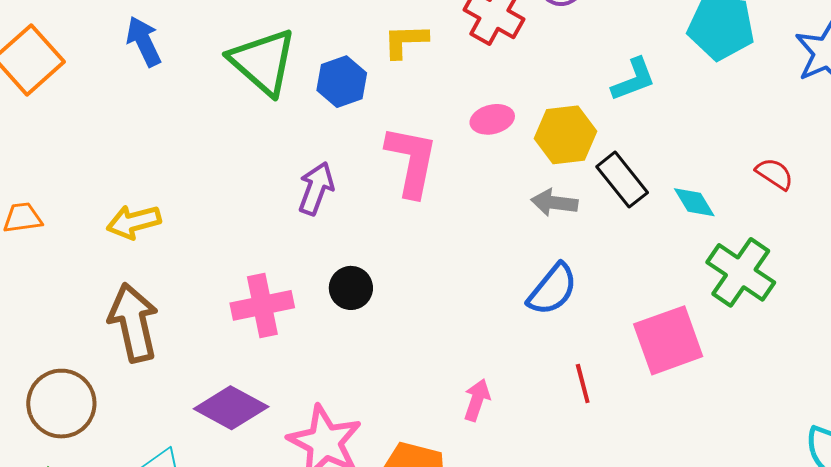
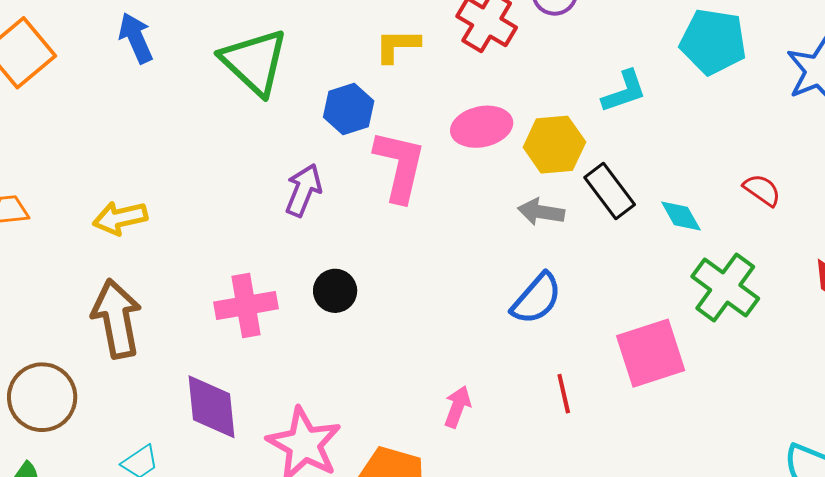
blue hexagon: (342, 82) -> (349, 109), moved
pink ellipse: (492, 119) -> (482, 127), size x1.4
purple diamond: (231, 408) -> (212, 407), turned 54

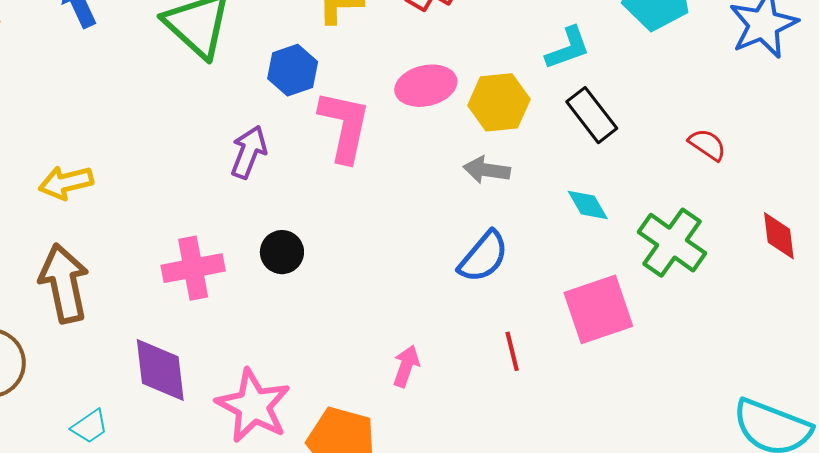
black rectangle: (610, 191) -> (592, 115), moved
cyan diamond: (681, 216) -> (588, 205), moved

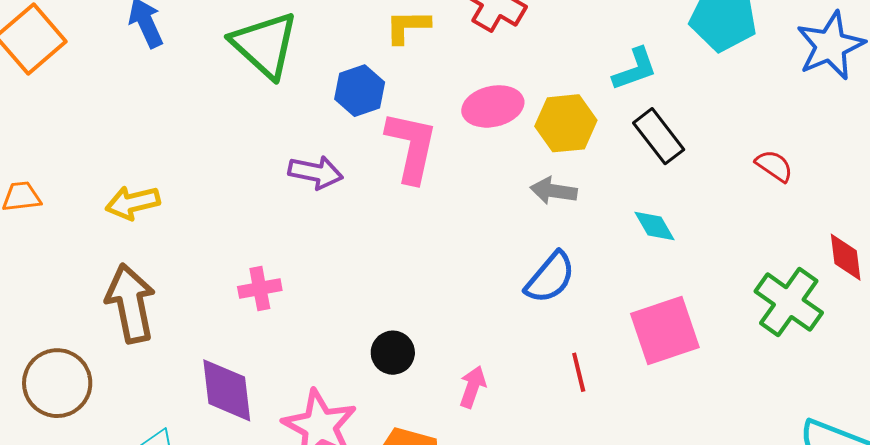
purple arrow: (249, 152) -> (316, 172), turned 80
green cross: (672, 243) -> (789, 302), moved
black circle: (282, 252) -> (393, 353), moved
pink cross: (193, 268) -> (260, 289), size x0.7

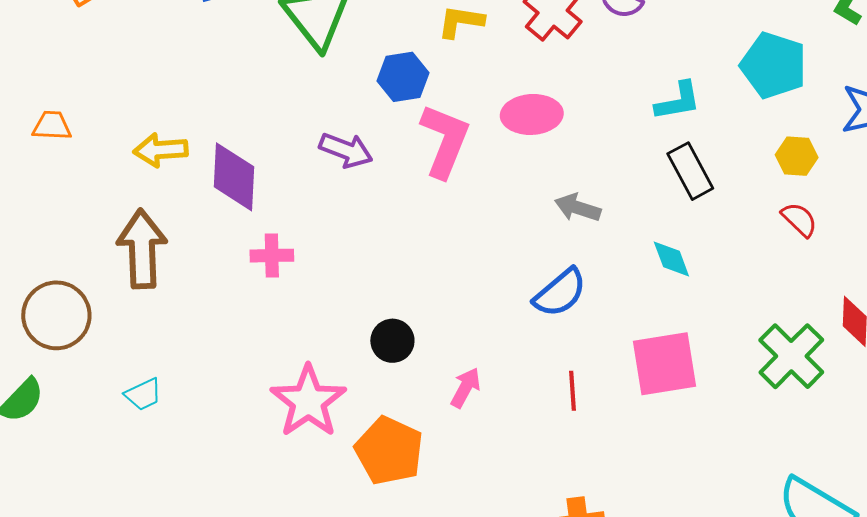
yellow hexagon: (566, 123) -> (797, 156), moved, size x0.7
purple diamond: (227, 390) -> (234, 177), moved

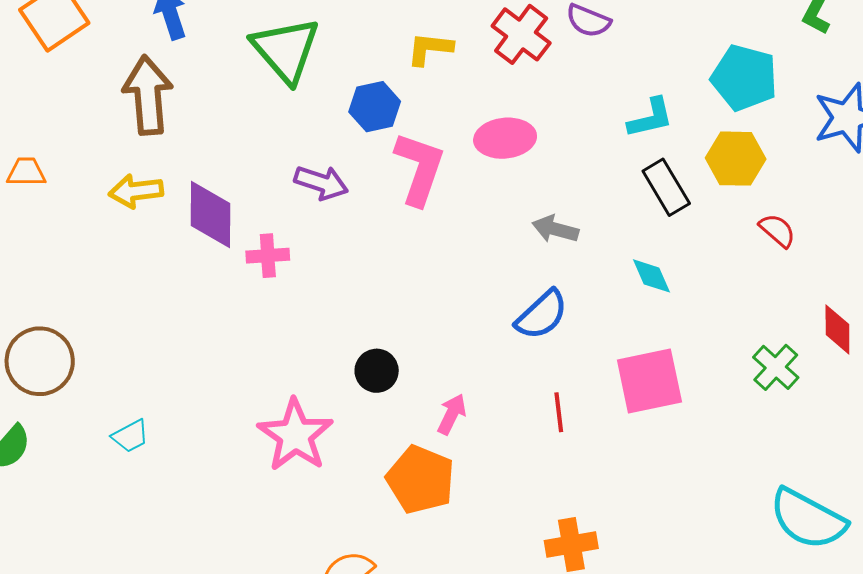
yellow hexagon: (797, 156) -> (736, 159), moved, size x1.4
brown arrow: (142, 249) -> (148, 95), moved
pink cross: (272, 256) -> (268, 256), moved
green cross: (791, 356) -> (776, 367), size x0.7
orange pentagon: (389, 451) -> (421, 480), moved

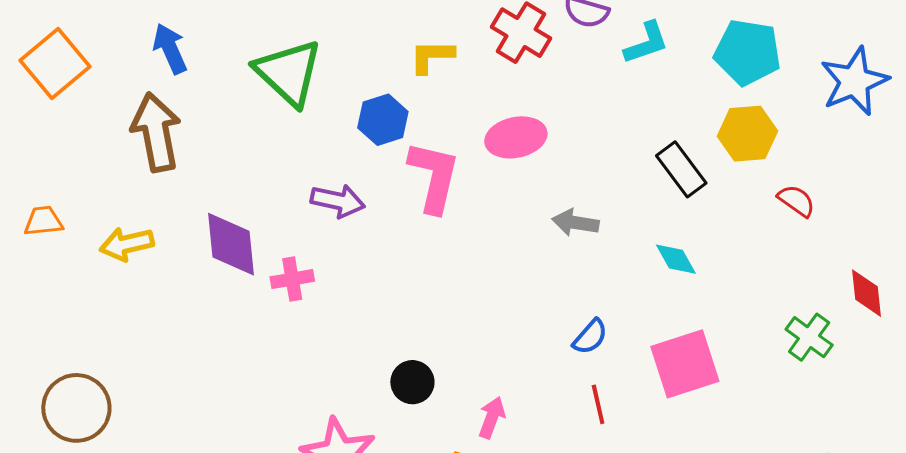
cyan L-shape: (650, 118) -> (646, 43), moved
yellow arrow: (136, 191) -> (127, 244), moved
blue semicircle: (542, 315) -> (590, 337), moved, size x0.7

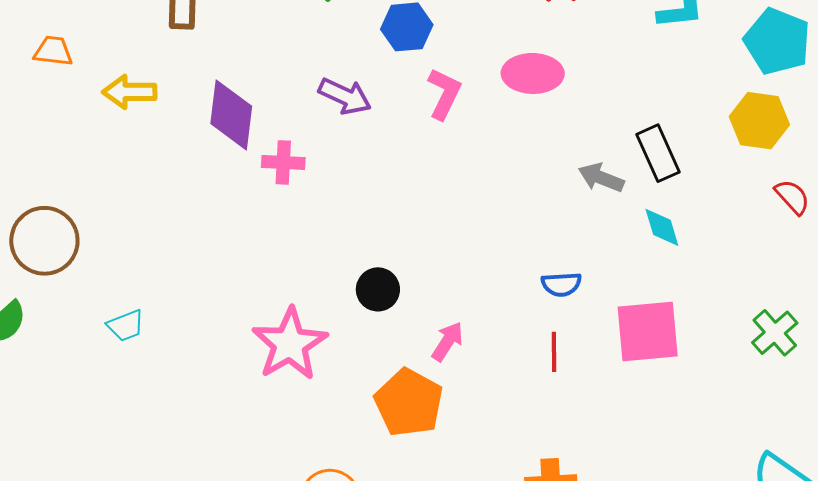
black rectangle: (681, 169) -> (658, 153), moved
pink L-shape: (434, 177) -> (444, 94), size x0.7
gray arrow: (575, 223) -> (601, 178), moved
blue semicircle: (590, 337) -> (561, 284), turned 33

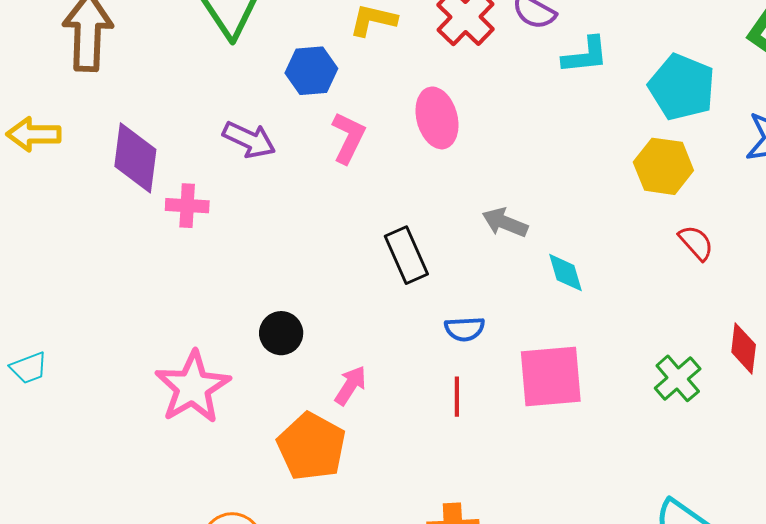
pink ellipse: (533, 73) -> (437, 118), turned 74
black rectangle: (658, 153) -> (406, 255), moved

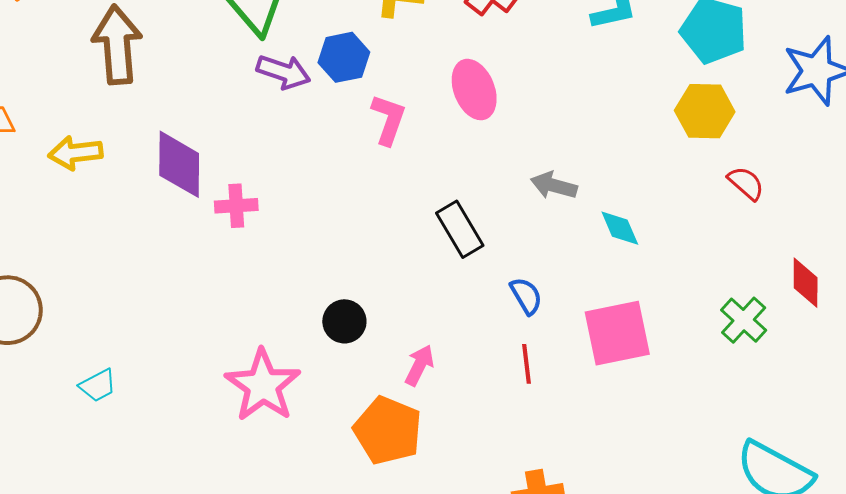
purple arrow: (249, 140) -> (284, 72), moved
blue semicircle: (465, 329) -> (526, 296), turned -111

